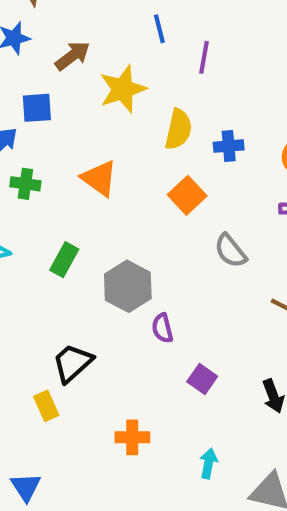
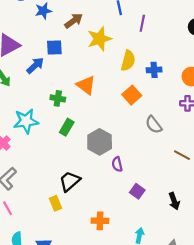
green cross: (25, 184) -> (58, 98), moved

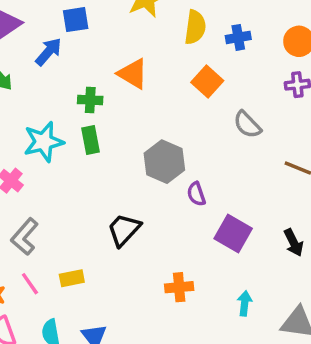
green rectangle: (67, 127) -> (91, 140), moved, turned -35
purple square: (137, 191) -> (233, 233), size x1.5
yellow rectangle: (55, 203) -> (72, 278), moved, turned -72

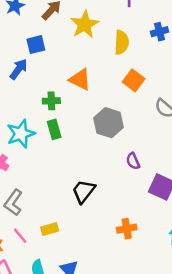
blue cross: (238, 37) -> (160, 32), moved
gray hexagon: (164, 162) -> (109, 123), moved

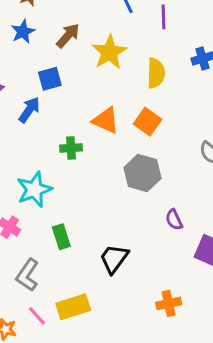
orange square: (134, 80) -> (147, 122), moved
green rectangle: (54, 129) -> (61, 237), moved
yellow rectangle: (50, 229) -> (73, 307), size x1.5

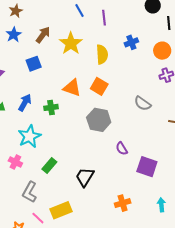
blue arrow: (29, 110) -> (25, 103), moved
green rectangle: (61, 237) -> (49, 166), turned 63

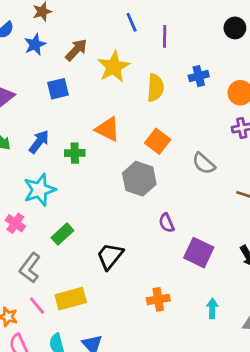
orange square: (99, 86) -> (158, 141), moved

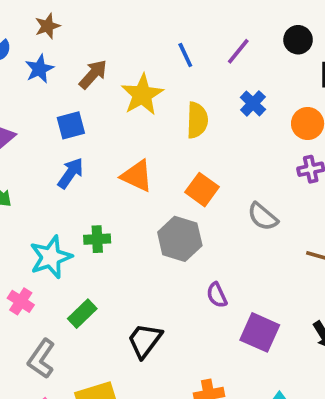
blue line: (132, 22) -> (185, 55), moved
purple line: (165, 36) -> (238, 51), moved, turned 40
blue cross: (199, 76) -> (253, 103), turned -30
blue arrow: (39, 142) -> (71, 173), moved
green cross: (75, 153) -> (97, 239), moved

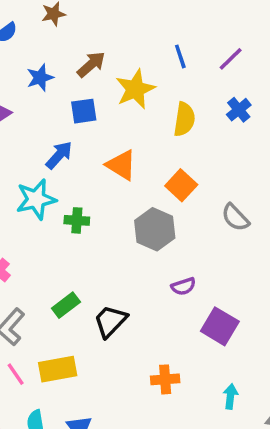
blue star: (39, 69) -> (40, 78), moved
blue square: (71, 125) -> (84, 111), moved
cyan star: (51, 257) -> (36, 199), moved
purple semicircle: (217, 295) -> (183, 286), turned -90
green rectangle: (82, 314) -> (66, 305), moved

